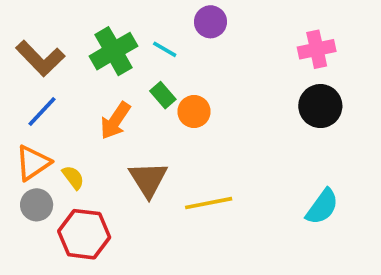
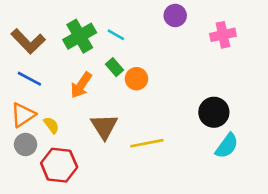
purple circle: (210, 22) -> (175, 15), moved
black circle: (320, 106) -> (214, 112), moved
blue line: (42, 112) -> (29, 79), turned 75

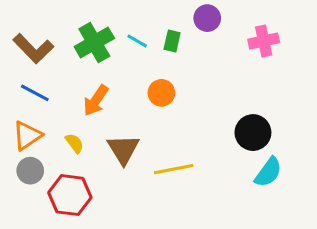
green rectangle: (115, 67) -> (172, 41), moved, turned 54
yellow semicircle: (51, 125) -> (74, 143), moved

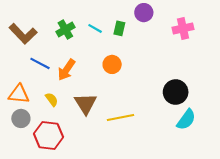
green cross: (94, 43) -> (65, 30), size x0.7
blue line: (35, 93) -> (40, 63), moved
orange triangle: (27, 136) -> (19, 94), turned 40

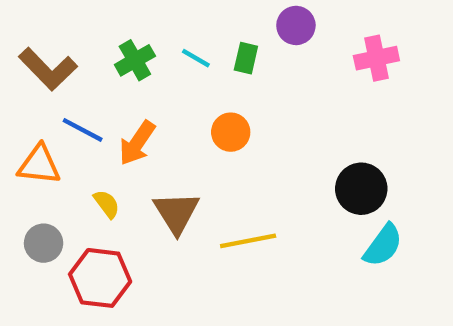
orange triangle: (19, 94) -> (39, 165), moved

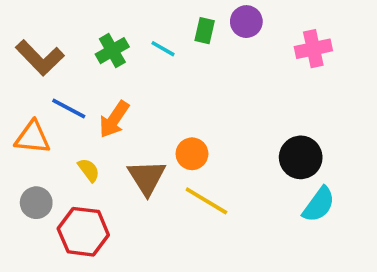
green rectangle: (246, 58) -> (205, 31), moved
orange circle: (231, 132) -> (192, 154), moved
yellow line: (248, 241) -> (206, 201), turned 42

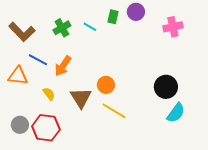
gray circle: (36, 203) -> (20, 125), moved

